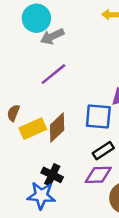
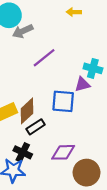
purple line: (53, 74) -> (44, 58), moved
black rectangle: (103, 151) -> (36, 127), moved

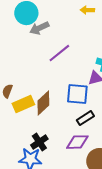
black rectangle: (36, 127) -> (85, 118), moved
black cross: (23, 152) -> (39, 142), turned 30

